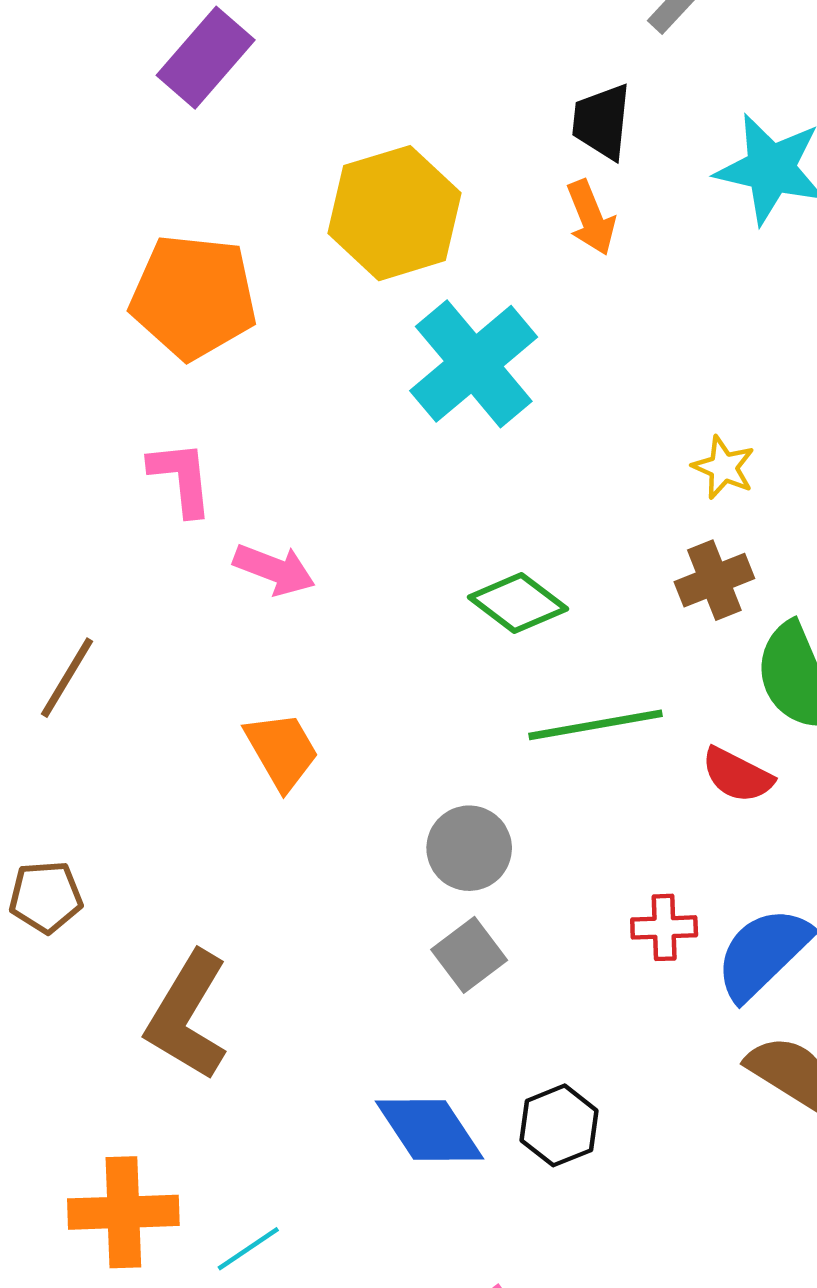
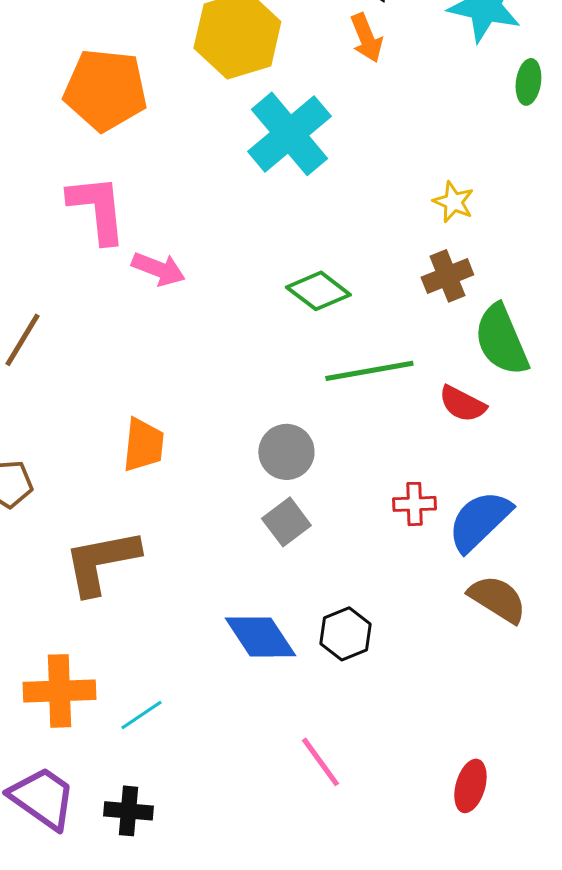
pink L-shape: (181, 478) -> (97, 209), size x1.4
orange trapezoid: (282, 751) -> (143, 445), moved, turned 36
brown L-shape: (187, 1016) -> (101, 562), turned 48

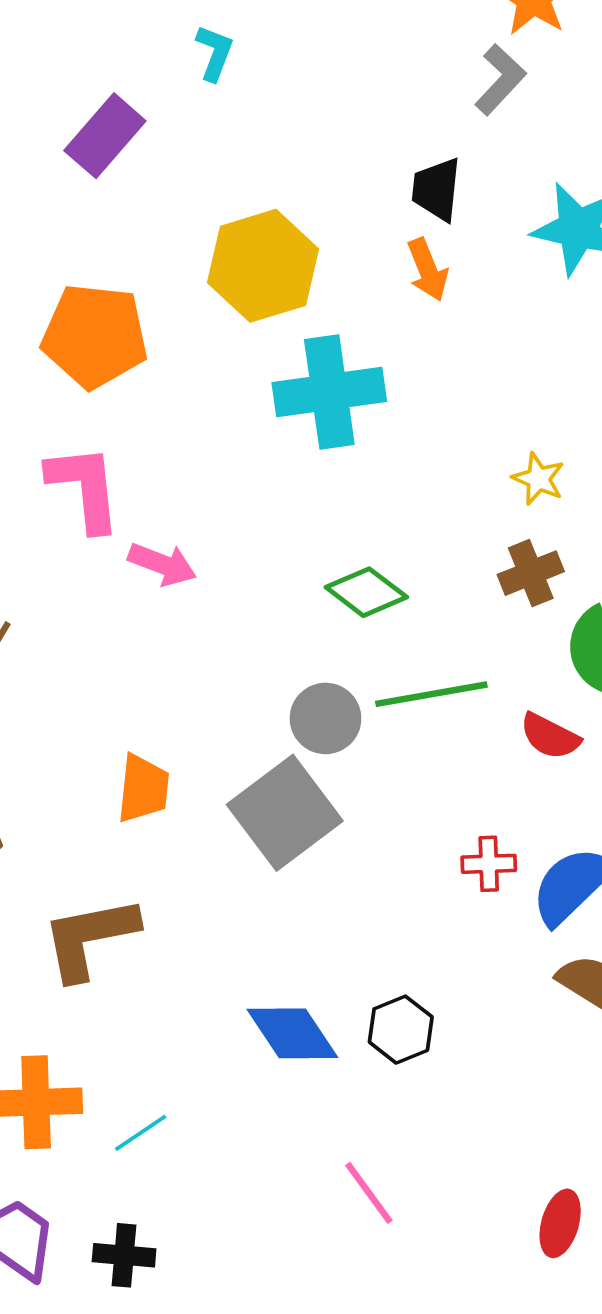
cyan cross: (289, 134) -> (329, 392), turned 32
gray circle: (286, 452) -> (325, 718), moved
gray square: (286, 522) -> (285, 813), moved, size x1.8

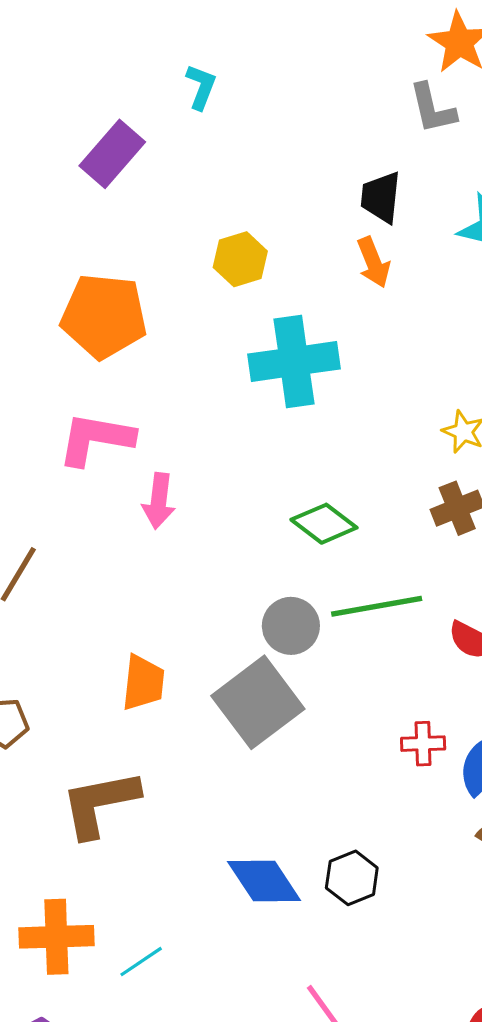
gray L-shape: (500, 80) -> (432, 108), turned 124
yellow hexagon: (263, 266) -> (240, 259), size x0.6
pink L-shape: (85, 488) -> (96, 439), turned -74
pink arrow: (162, 564) -> (159, 501), turned 76

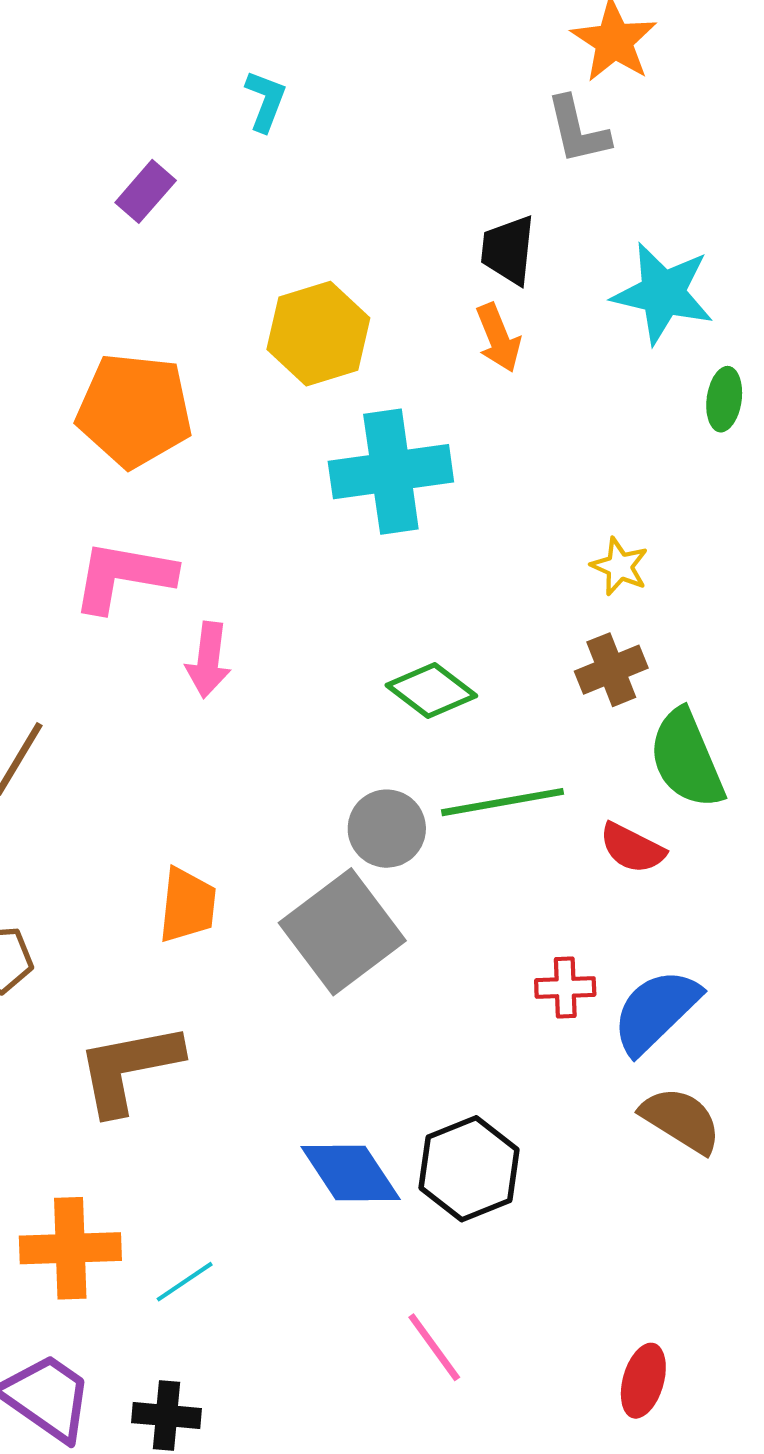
purple rectangle: (112, 154) -> (146, 191), size x0.7
yellow hexagon: (240, 259) -> (318, 334), size x1.4
black hexagon: (352, 878) -> (469, 1169), size x1.4

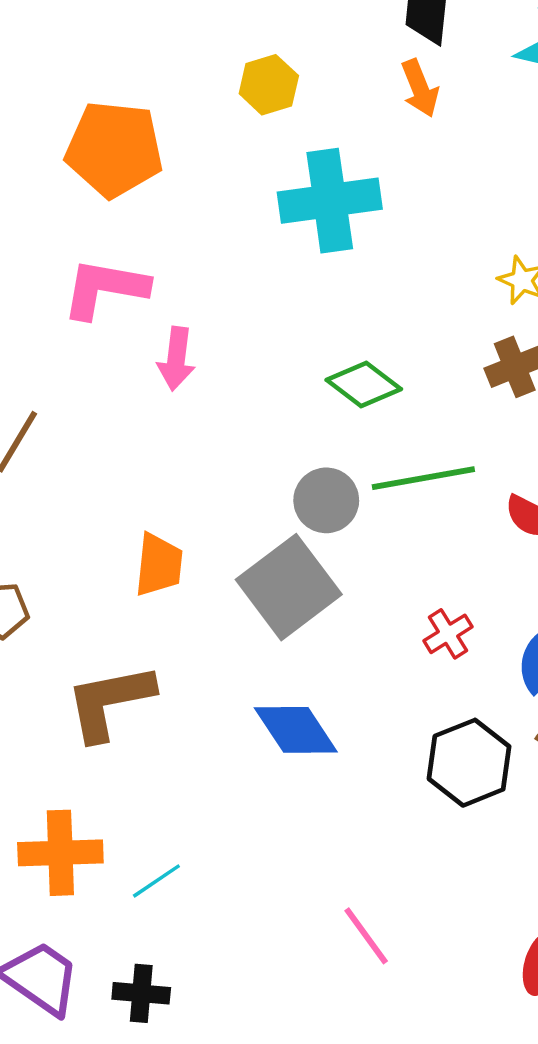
yellow hexagon: (318, 334) -> (269, 85), size x0.7
red cross: (565, 988) -> (448, 634), moved, turned -30
black hexagon: (469, 1169) -> (469, 763), moved
blue diamond: (351, 1173) -> (296, 730), moved

